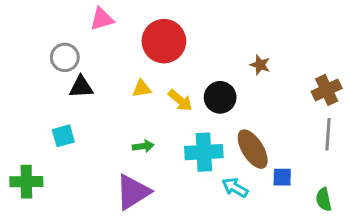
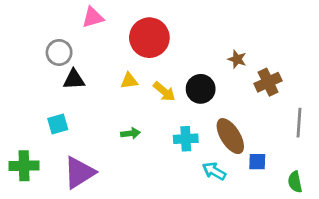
brown cross: (327, 90) -> (268, 82), moved
cyan cross: (204, 152) -> (186, 139), size x0.7
purple triangle: (133, 192) -> (79, 172), moved

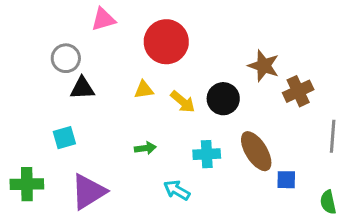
brown star: (237, 59) -> (264, 66), size x1.5
cyan arrow: (214, 171) -> (177, 190), moved

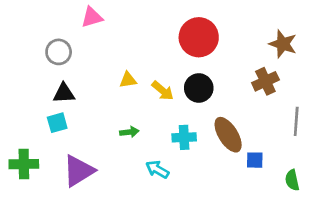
red circle: (166, 42) -> (199, 37), moved
brown star: (264, 66) -> (283, 44), moved
black triangle: (82, 88) -> (64, 93), moved

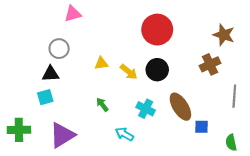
gray circle: (59, 52) -> (59, 49), moved
green arrow: (129, 132) -> (102, 105), turned -120
cyan cross: (184, 137) -> (146, 109), turned 30

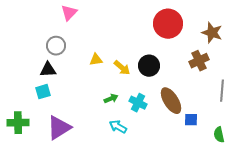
pink triangle: (73, 14) -> (69, 13), turned -30
red circle: (157, 30) -> (168, 24), moved
green arrow: (102, 105) -> (111, 99), moved, turned 104

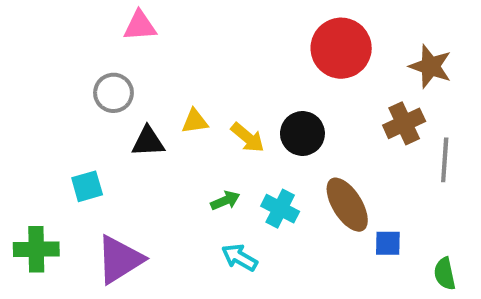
pink triangle: (69, 13) -> (140, 26), turned 42
black triangle: (48, 70) -> (148, 142), moved
gray line: (222, 91) -> (445, 160), moved

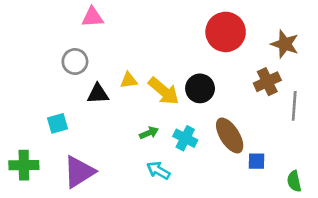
yellow arrow: (248, 138) -> (164, 91), size x1.4

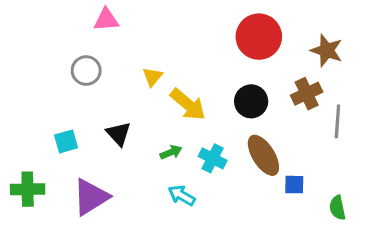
yellow triangle: (129, 80) -> (152, 77), moved, turned -42
black circle: (200, 88) -> (251, 101), moved
black triangle: (98, 94) -> (119, 134), moved, turned 50

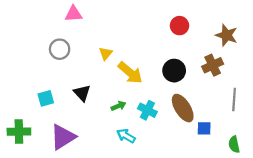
red circle: (259, 37) -> (179, 26), size x0.6
gray line: (337, 121) -> (234, 99), moved

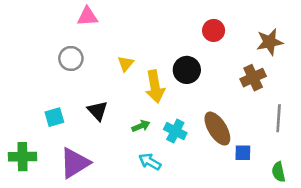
brown star: (227, 35) -> (270, 42), turned -30
black circle: (174, 71) -> (187, 70), moved
yellow arrow: (130, 73) -> (155, 87), turned 40

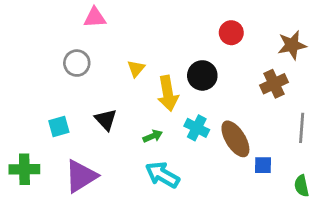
cyan cross: (175, 131) -> (197, 128), moved
cyan arrow: (150, 162) -> (162, 175), size x1.4

